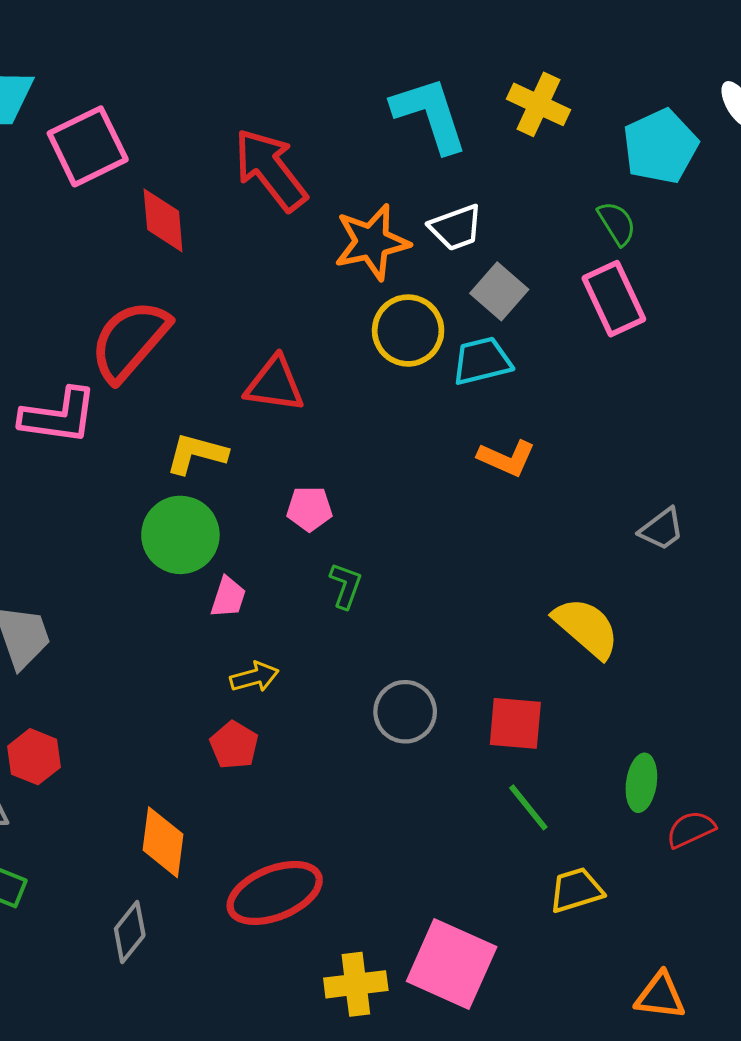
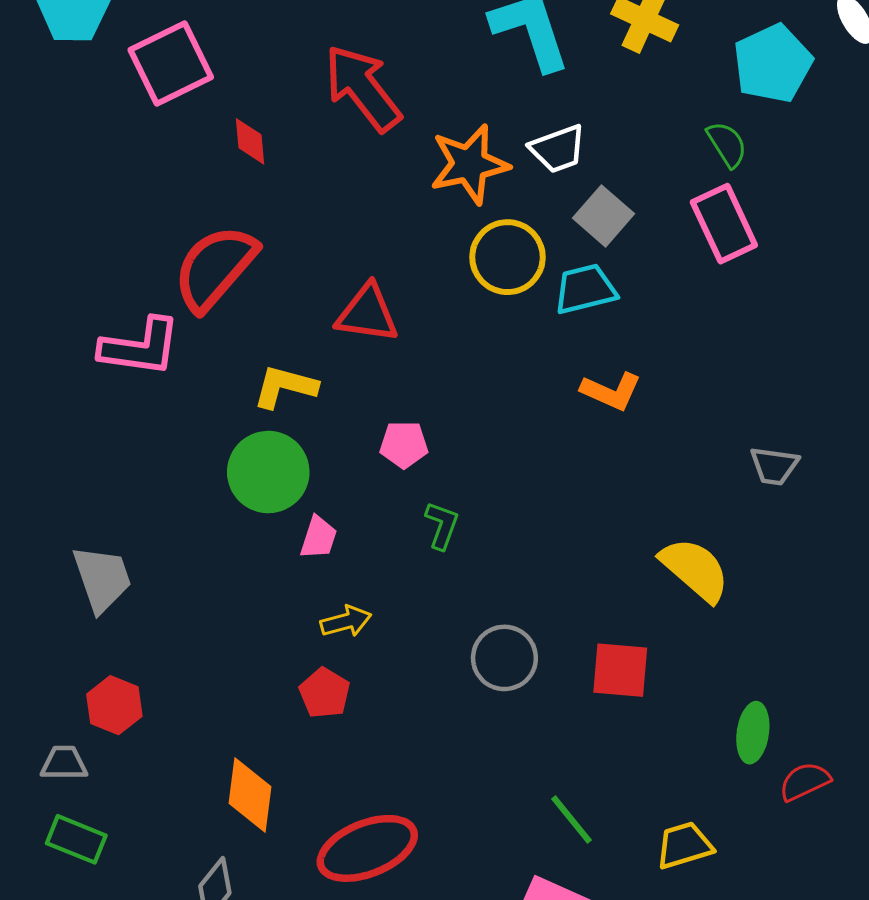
red diamond: (163, 220) -> (250, 141), size x0.7
gray trapezoid: (662, 529) -> (774, 466), turned 45
green line: (528, 807) -> (572, 819), moved

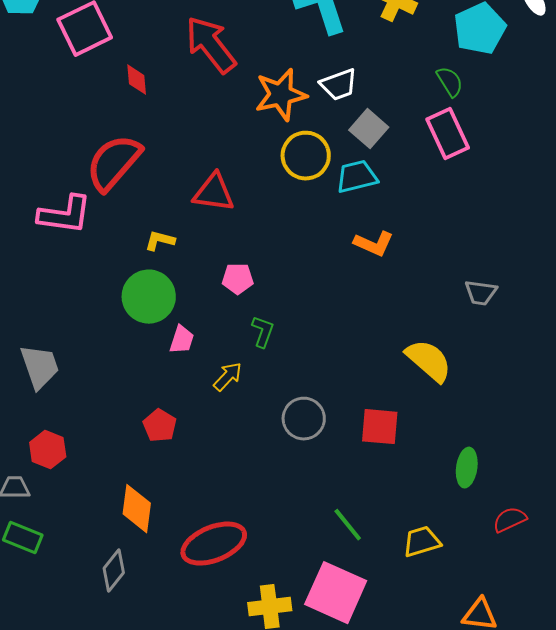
yellow L-shape: (285, 387) -> (160, 241), size x0.7
yellow arrow: (346, 621) -> (228, 377), moved, turned -32
red pentagon: (325, 693) -> (160, 426), moved
red semicircle: (805, 781) -> (510, 520), moved

